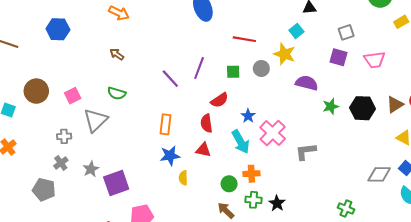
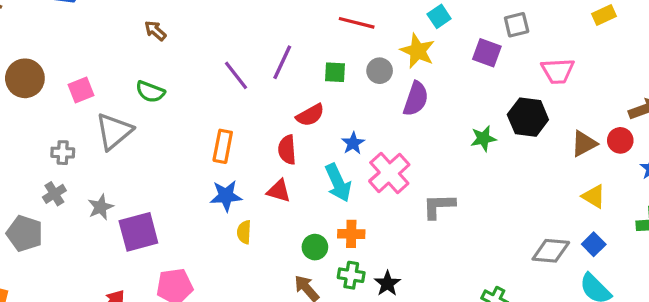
purple square: (339, 57) -> (487, 53), moved
purple semicircle: (307, 83) -> (416, 99), moved, turned 90
black hexagon: (362, 108) -> (528, 117), moved

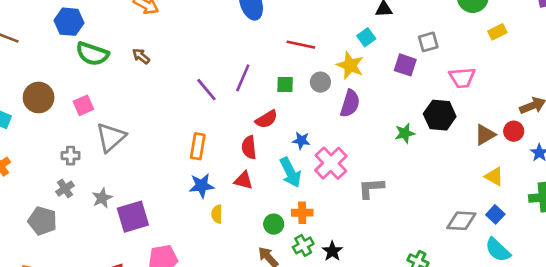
green semicircle: (150, 92) -> (92, 54), moved, size x1.4
blue star: (353, 143) -> (301, 140), turned -30
green cross: (351, 275) -> (303, 245), turned -36

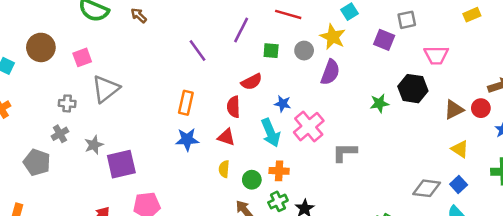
purple line: (243, 78) -> (241, 30), moved
yellow semicircle: (217, 214) -> (224, 169), moved

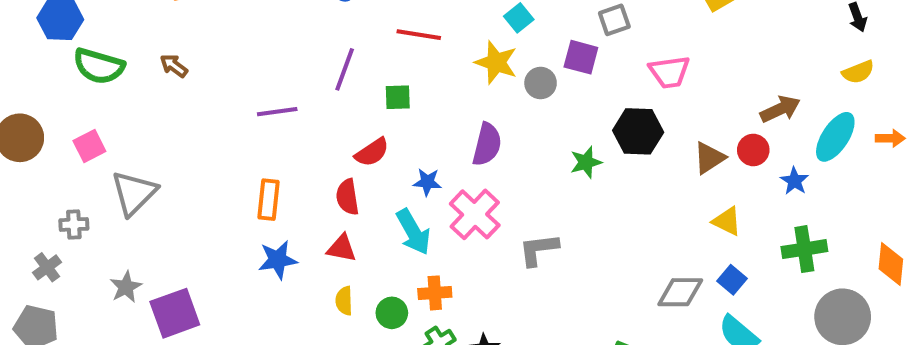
purple line: (198, 50) -> (277, 112), turned -55
gray circle: (304, 51) -> (541, 83), moved
purple semicircle: (330, 72) -> (487, 144), moved
gray cross: (60, 134) -> (47, 267), moved

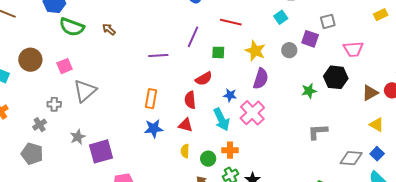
yellow star: (496, 62) -> (255, 51), moved
gray L-shape: (539, 250) -> (318, 132), moved

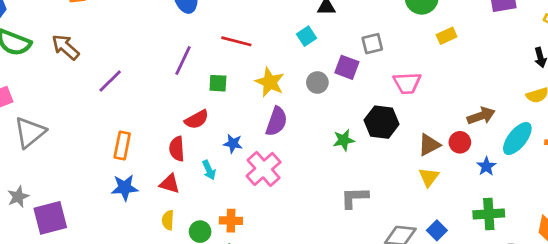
brown arrow: (109, 29) -> (65, 47), size x1.5
purple line: (158, 55) -> (110, 81), moved, turned -42
cyan arrow: (221, 119) -> (209, 170), moved, size x0.6
yellow triangle: (377, 125) -> (429, 177), moved, turned 35

